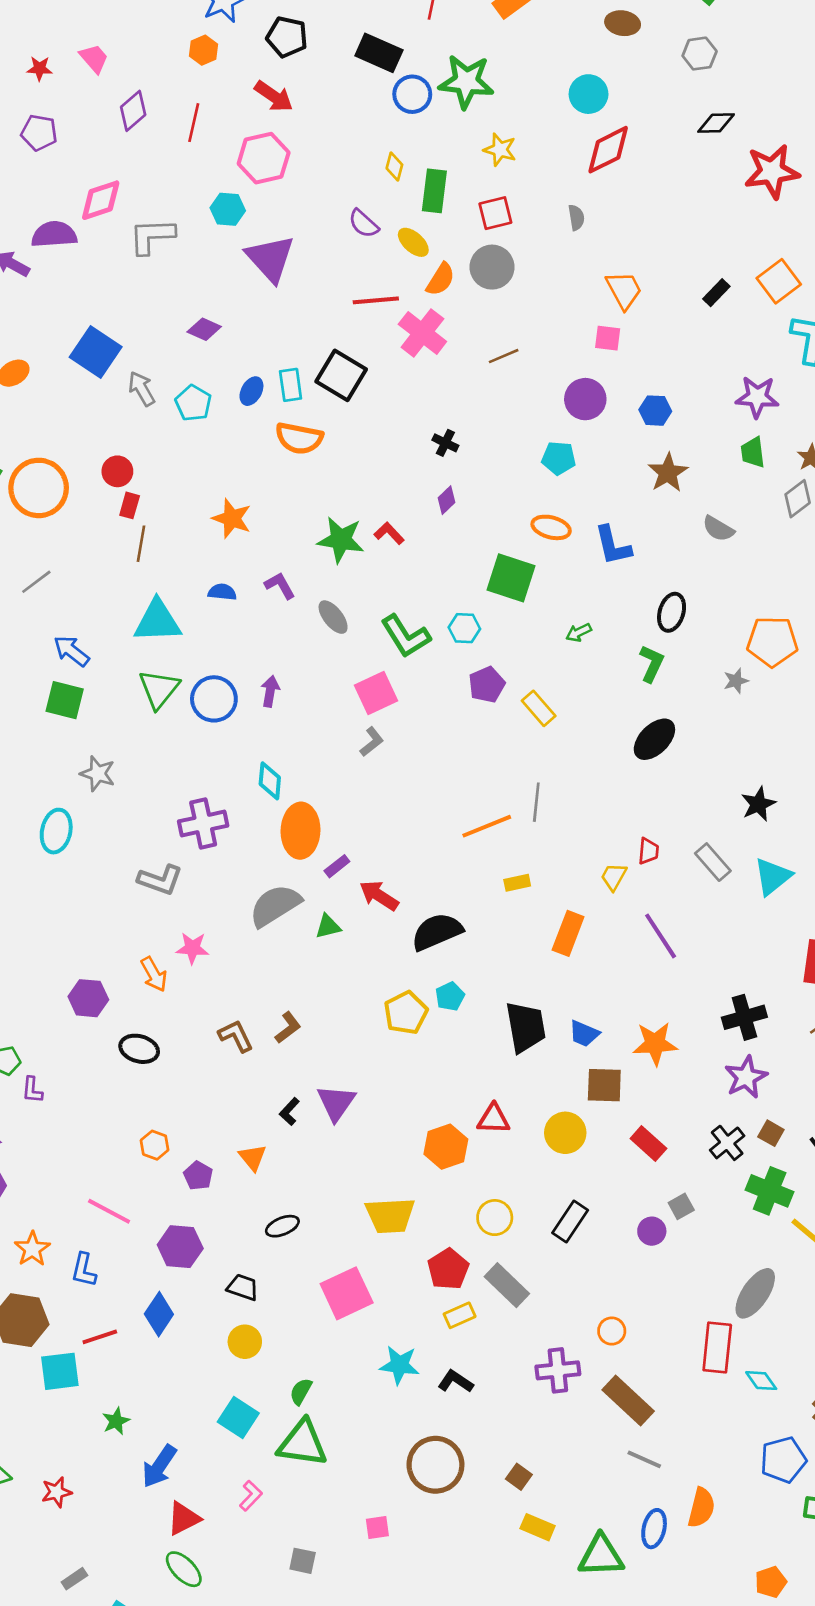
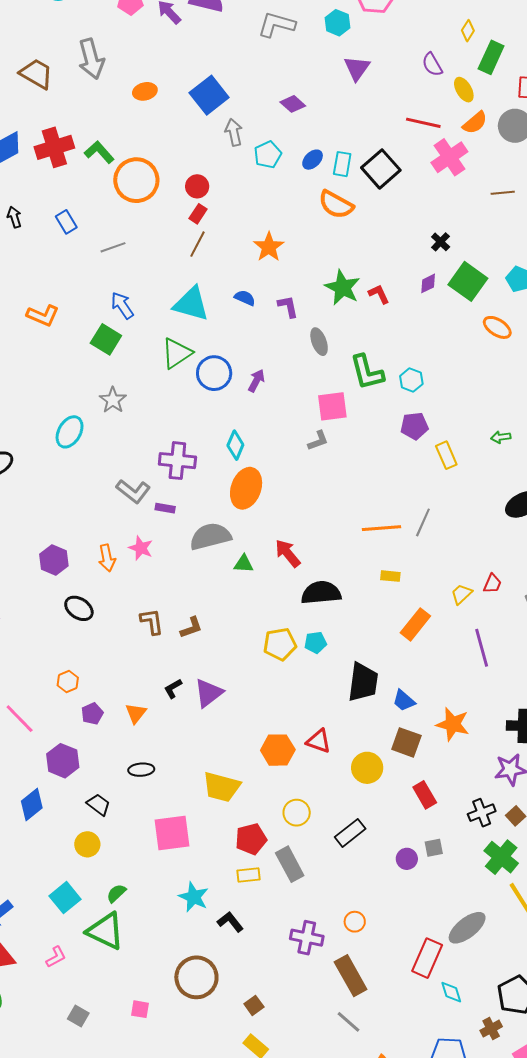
purple triangle: (270, 259) -> (357, 68), size x0.7
green square: (511, 578) -> (468, 281), moved
green arrow: (579, 633) -> (501, 437), moved
purple rectangle: (337, 866) -> (165, 508), moved, turned 30

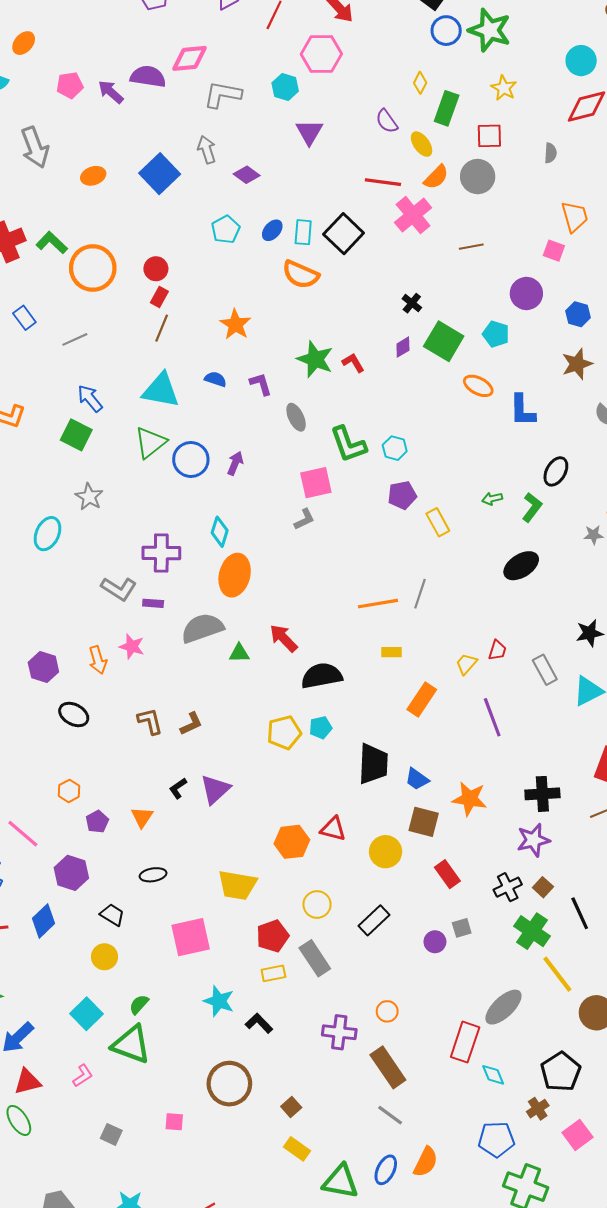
gray arrow: (234, 132) -> (207, 150), moved

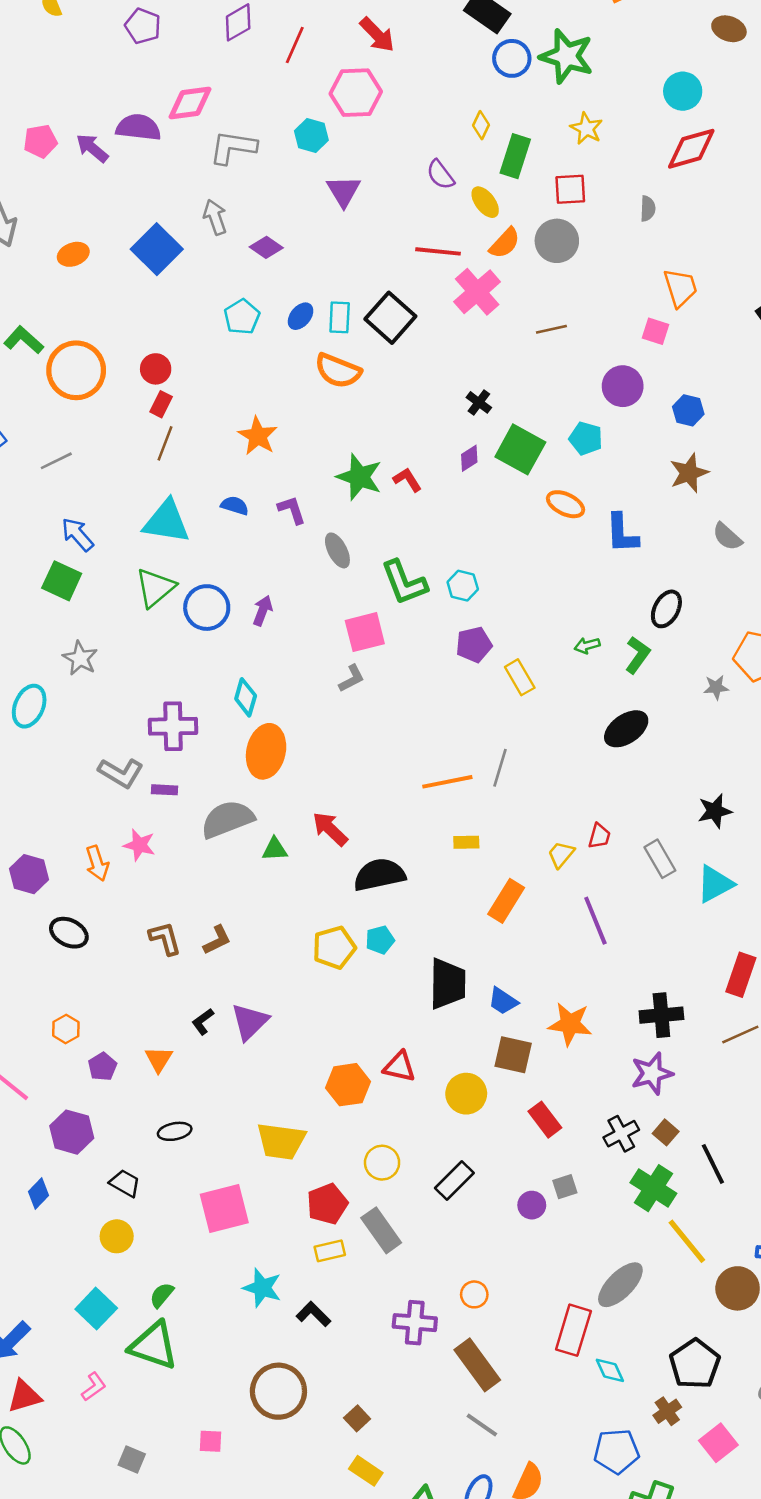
blue diamond: (43, 921) -> (39, 1194), size x0.7

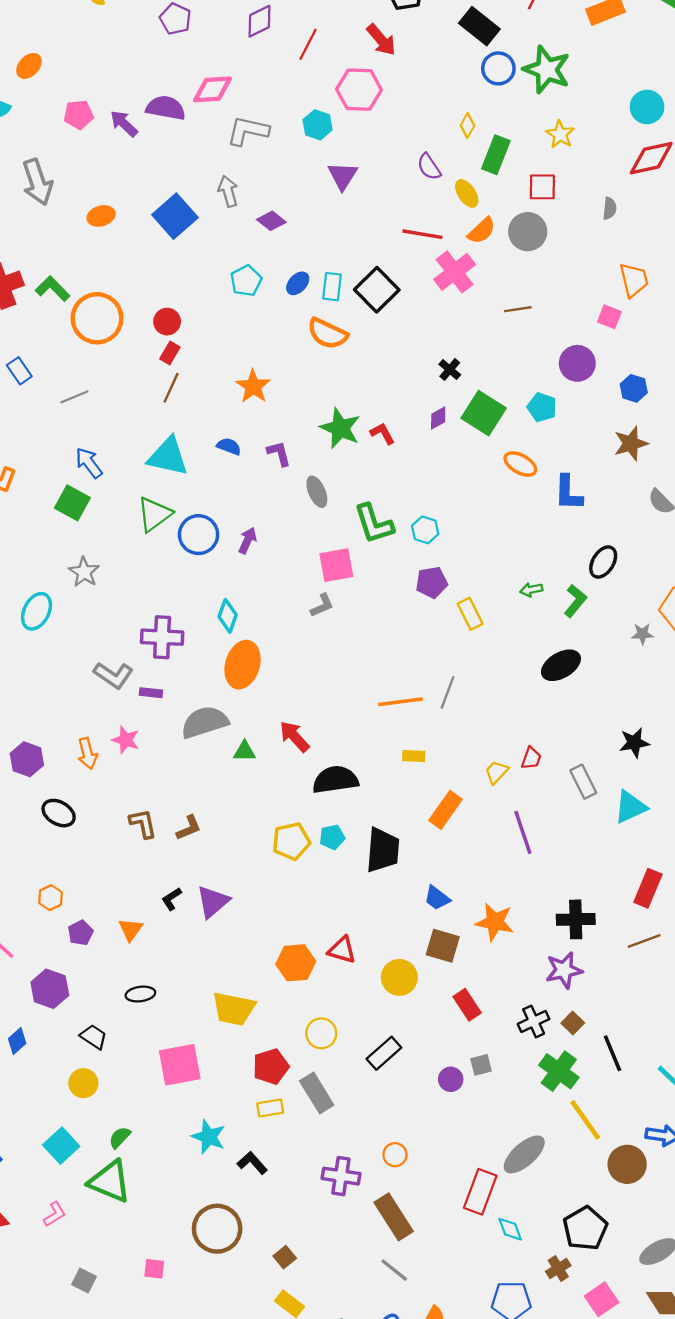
black trapezoid: (448, 984) -> (383, 850), moved

